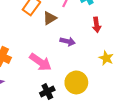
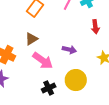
brown triangle: (50, 18) -> (31, 39), moved
purple arrow: (68, 41) -> (69, 50), moved

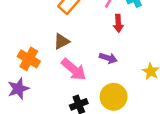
red arrow: (95, 27) -> (118, 23), moved

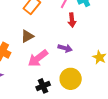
pink arrow: (74, 69) -> (38, 58), turned 105

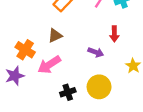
red arrow: (72, 20) -> (114, 34), moved
pink arrow: (38, 58) -> (49, 65), moved

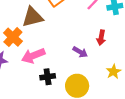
brown triangle: (55, 35) -> (33, 17), moved, size x1.5
black cross: (68, 92) -> (48, 77), moved

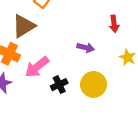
red arrow: (101, 38) -> (114, 24), moved

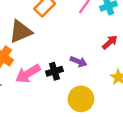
red arrow: (114, 24) -> (110, 42), turned -133
black cross: (59, 85) -> (54, 71), moved

